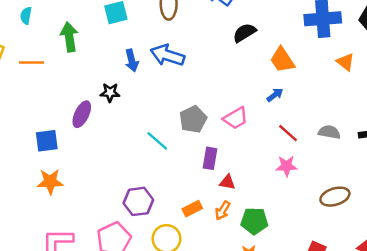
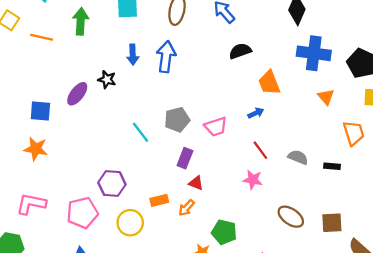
blue arrow: (167, 55) -> (166, 57), turned 68
brown ellipse: (335, 197) -> (291, 217), turned 40
green pentagon: (254, 221) -> (224, 232), moved

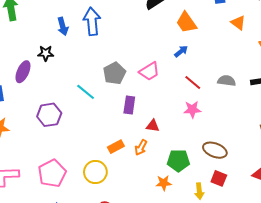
red triangle: (196, 183) -> (153, 126), moved
purple hexagon: (112, 184) -> (49, 115), moved
brown ellipse: (291, 217) -> (215, 150), moved

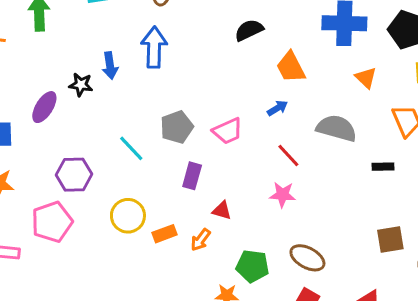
blue arrow: (63, 26) -> (110, 66), moved
gray semicircle: (227, 81) -> (337, 128), moved, size x1.5
yellow circle: (95, 172) -> (128, 216), moved
pink pentagon: (52, 173) -> (52, 222), moved

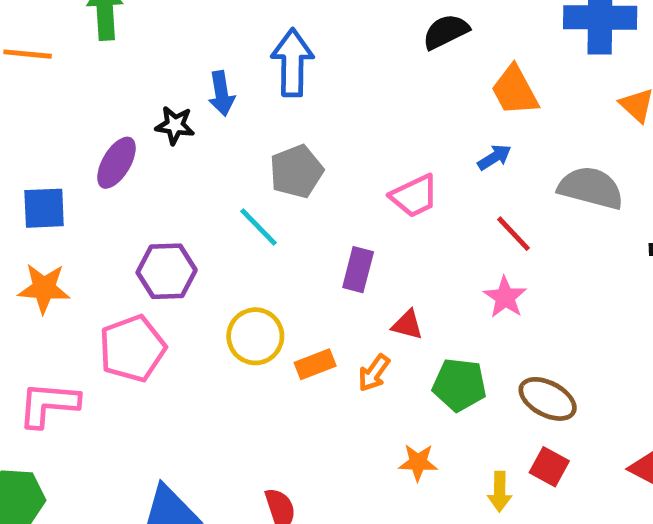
gray pentagon: (177, 127) -> (296, 171), moved
pink star: (282, 195) -> (505, 297), turned 30
green pentagon: (252, 266) -> (459, 385), moved

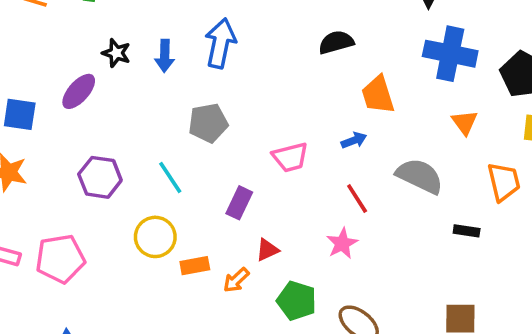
black star: (175, 125) -> (116, 53), moved
cyan line: (259, 227) -> (170, 178), moved
red triangle: (407, 325) -> (267, 250), turned -50
pink pentagon: (132, 348) -> (60, 259), moved

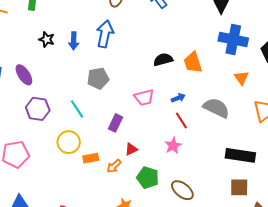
black semicircle: (336, 42) -> (163, 60), moved
purple ellipse: (79, 91) -> (24, 75), moved, turned -75
blue arrow: (354, 140) -> (178, 98), moved
black rectangle: (467, 231) -> (240, 155), moved, size x2.0

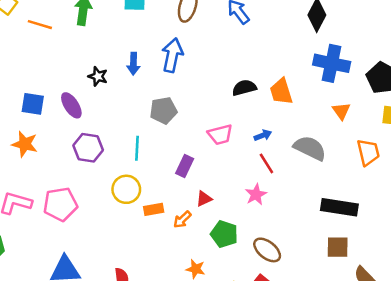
black star: (47, 39) -> (98, 76), moved
cyan line: (77, 109) -> (137, 148), turned 36

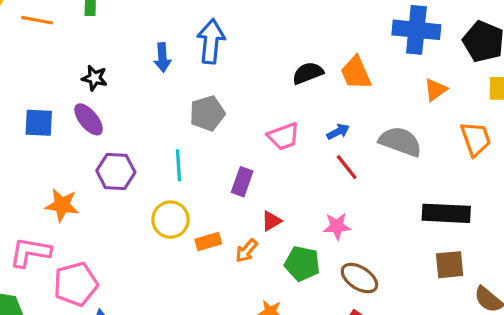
black star: (98, 76) -> (95, 78), moved
orange triangle: (341, 111) -> (435, 90), turned 36
orange star: (25, 144) -> (62, 205), moved
pink star: (256, 195) -> (337, 226), moved, turned 30
pink pentagon: (60, 204) -> (76, 284), moved

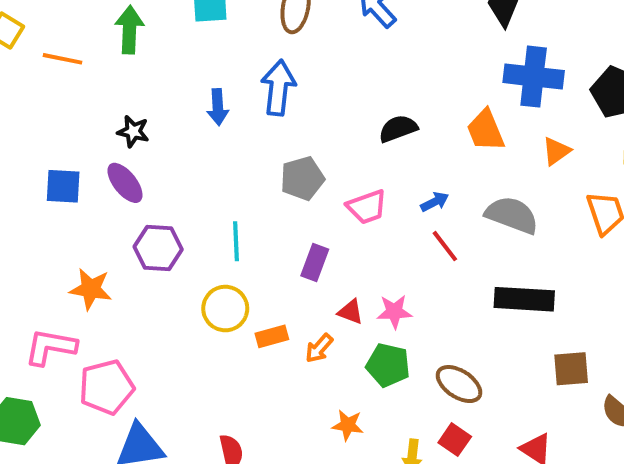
orange trapezoid: (356, 73) -> (486, 130), moved
gray pentagon: (207, 113) -> (302, 178), moved
black rectangle: (446, 213) -> (524, 299), moved
red triangle: (271, 221) -> (351, 312), turned 50
pink star: (337, 226) -> (394, 312), moved

